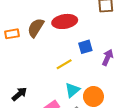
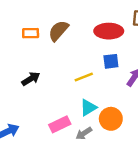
red ellipse: (65, 21) -> (109, 31), moved
black arrow: (19, 94) -> (31, 79), moved

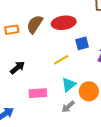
red ellipse: (109, 31) -> (64, 23), moved
pink rectangle: (60, 124) -> (38, 93), moved, turned 30

